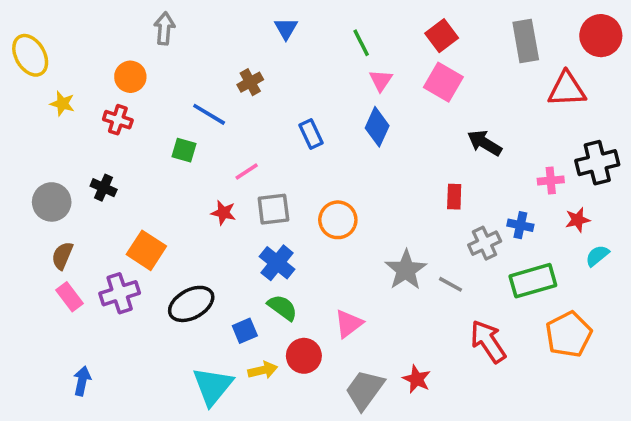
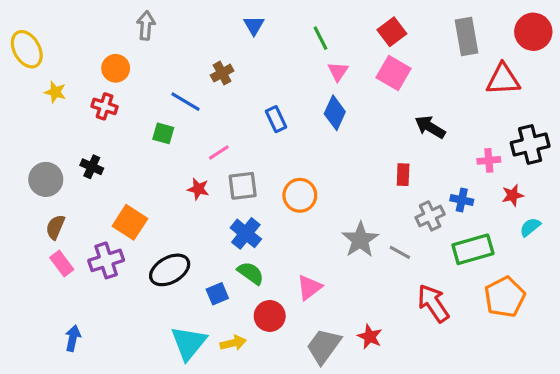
yellow arrow: (263, 370) -> (233, 343), moved

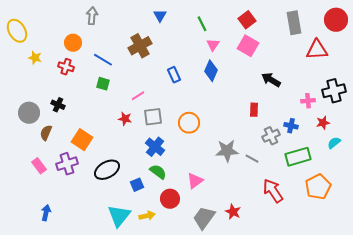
brown cross: (222, 73) -> (140, 46), size x1.6
blue line: (186, 102) -> (103, 60), moved
brown semicircle: (55, 227) -> (46, 133), moved
gray star: (360, 240) -> (227, 151), turned 30

